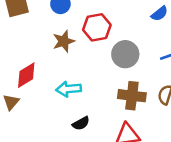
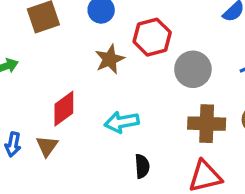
black semicircle: (81, 123) -> (142, 166), turned -60

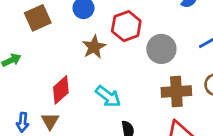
cyan arrow: (122, 122) -> (108, 96), turned -128

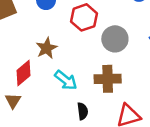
brown star: (94, 47) -> (47, 48), moved
brown cross: (176, 92) -> (108, 79), moved

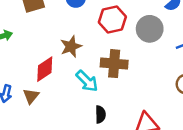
gray circle: (115, 39) -> (150, 29), moved
brown cross: (108, 79) -> (114, 64), moved

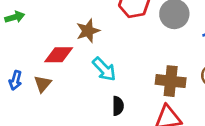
brown cross: (114, 64) -> (171, 81), moved
red diamond: (45, 69) -> (59, 55), turned 32

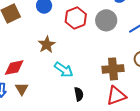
red diamond: (59, 55) -> (14, 68), moved

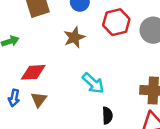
brown star: (47, 45) -> (74, 37), moved

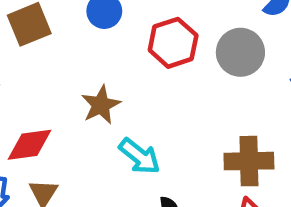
brown star: (74, 37) -> (101, 105), moved

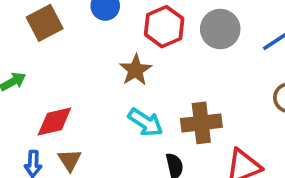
brown star: (101, 105) -> (136, 70), moved
brown cross: (249, 161) -> (201, 123), moved

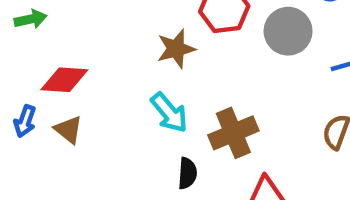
brown cross: (201, 123) -> (233, 133), turned -33
brown triangle: (70, 160) -> (68, 130), turned -35

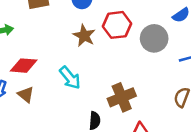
brown star: (176, 49) -> (84, 36), moved, turned -30
cyan arrow: (169, 113) -> (70, 78), moved

